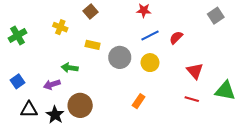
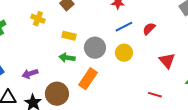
green arrow: (70, 68) -> (67, 58), moved
red line: (192, 99) -> (155, 95), moved
orange rectangle: (139, 101) -> (88, 79), moved, size x1.5

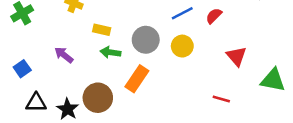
yellow rectangle: (69, 36) -> (102, 30), moved
purple arrow: (30, 74) -> (64, 55), moved, turned 56

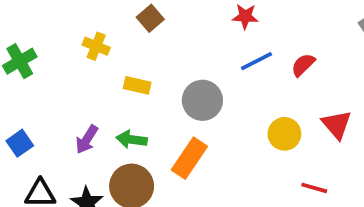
yellow circle: (182, 46) -> (284, 134), moved
green arrow: (110, 52) -> (132, 139), moved
purple arrow: (64, 55) -> (87, 139), moved, turned -96

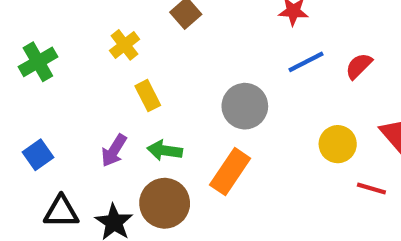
yellow cross: (96, 46) -> (125, 45), turned 30
yellow rectangle: (137, 85) -> (148, 96), moved, turned 50
red line: (314, 188) -> (371, 188), moved

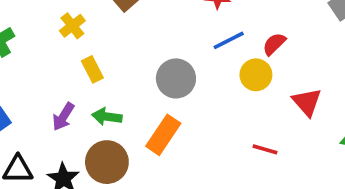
yellow circle: (338, 144) -> (256, 75), moved
red line: (371, 188) -> (265, 149), moved

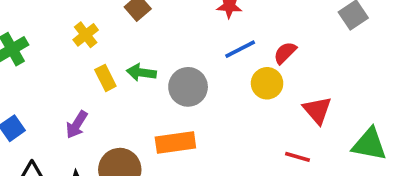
green arrow: (107, 117) -> (141, 73), moved
orange rectangle: (163, 135) -> (175, 143), turned 48
red line: (265, 149) -> (298, 157), moved

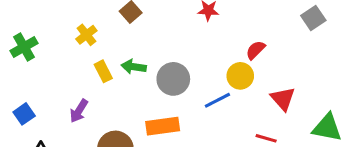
blue line: (240, 49) -> (217, 100), moved

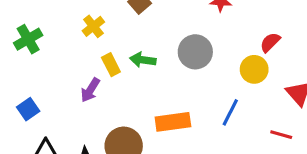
gray circle: (173, 79) -> (195, 52), moved
blue line: (217, 100) -> (230, 112), moved, turned -36
purple arrow: (79, 111) -> (90, 90), moved

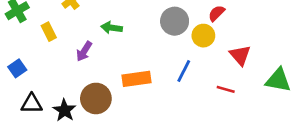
gray circle: (195, 52) -> (175, 21), moved
yellow rectangle: (111, 65) -> (49, 32), moved
purple arrow: (90, 90) -> (84, 51), moved

